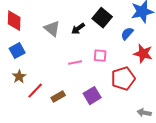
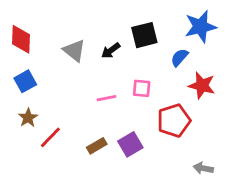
black square: (102, 18) -> (144, 35), turned 36
brown rectangle: (58, 97) -> (97, 146), moved

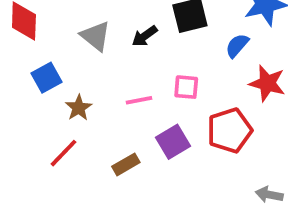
blue square: (25, 81) -> (47, 78), moved
brown star: (28, 118) -> (79, 108), moved
purple square: (130, 144) -> (173, 142), moved

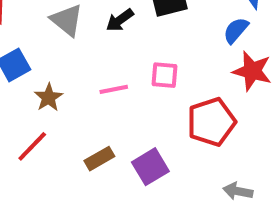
blue semicircle: (237, 46) -> (236, 30), moved
purple square: (173, 142) -> (150, 167), moved
gray arrow: (269, 195) -> (238, 191), moved

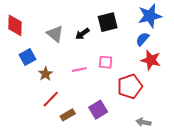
red line: (32, 146) -> (51, 99), moved
brown rectangle: (99, 159) -> (68, 115), moved

